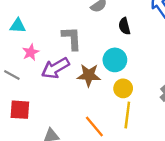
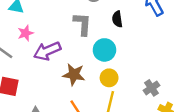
gray L-shape: (72, 38) -> (82, 24), moved
brown star: (89, 75) -> (74, 75), moved

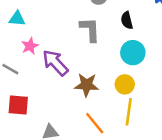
cyan circle: (104, 50) -> (133, 53), moved
purple arrow: (47, 51) -> (55, 63), turned 76

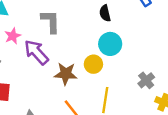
gray L-shape: (90, 30) -> (51, 21), moved
yellow circle: (125, 84) -> (93, 64), moved

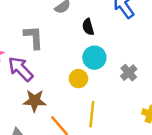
brown star: (66, 74) -> (35, 101), moved
gray cross: (146, 80) -> (129, 73), moved

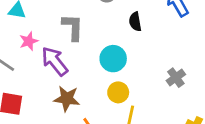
cyan circle: (94, 58) -> (113, 59), moved
yellow circle: (78, 79) -> (118, 92), moved

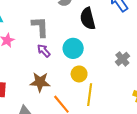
black semicircle: (135, 22) -> (88, 19), size x1.5
purple arrow: (55, 61) -> (44, 51), moved, size x0.6

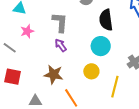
cyan circle: (73, 48) -> (101, 46), moved
yellow line: (90, 95) -> (115, 87), moved

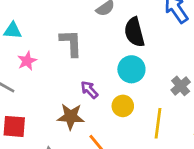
purple arrow: (61, 45) -> (89, 90), moved

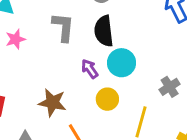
black semicircle: (134, 32) -> (104, 31), moved
purple arrow: (89, 90) -> (90, 69), moved

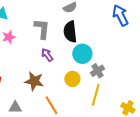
purple arrow: (90, 69) -> (47, 55), moved
gray cross: (170, 87) -> (98, 71), moved

